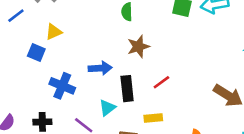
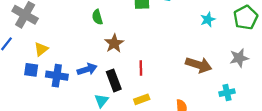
red line: (161, 82) -> (141, 68), turned -40
blue cross: (62, 86) -> (57, 76), moved

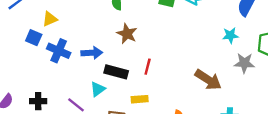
brown star: (114, 43) -> (127, 34), turned -30
gray star: (239, 58) -> (244, 63), moved
black rectangle: (114, 80) -> (116, 72), turned -70

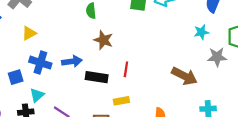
blue square: (34, 38) -> (16, 77), moved, turned -35
cyan triangle: (98, 89) -> (37, 95), moved

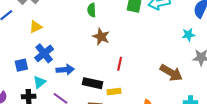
blue arrow: (72, 61) -> (65, 70), moved
blue cross: (40, 63) -> (44, 53), turned 30
black rectangle: (97, 77) -> (92, 83), moved

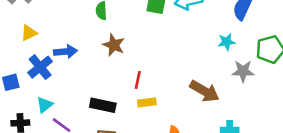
blue arrow: (65, 70) -> (65, 52), moved
cyan triangle: (39, 82) -> (45, 105), moved
yellow rectangle: (114, 91) -> (147, 102), moved

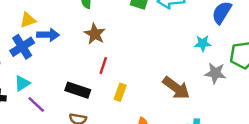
yellow triangle: (29, 33) -> (28, 20), moved
red line: (138, 80) -> (103, 65), moved
yellow rectangle: (147, 102) -> (120, 92), turned -70

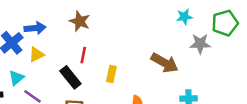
yellow triangle: (28, 20) -> (36, 54), moved
red line: (103, 65) -> (83, 55), moved
black rectangle: (78, 90) -> (70, 77), turned 40

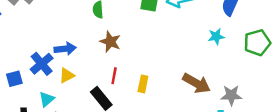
gray star: (200, 44) -> (231, 95), moved
yellow rectangle: (111, 74) -> (143, 84), moved

